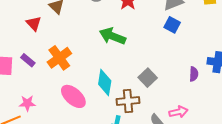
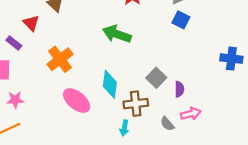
purple rectangle: (28, 60) -> (14, 43), moved
purple semicircle: (194, 74) -> (179, 89), moved
pink star: (27, 103) -> (15, 100), moved

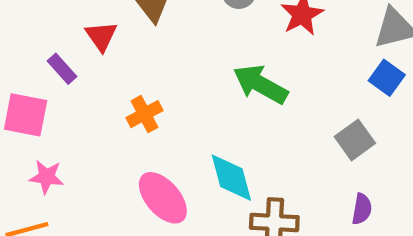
orange cross: (60, 59) -> (144, 114), size x0.7
gray square: (156, 78) -> (355, 140), moved
cyan diamond: (110, 84) -> (231, 178), turned -32

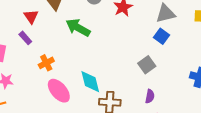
purple rectangle: (62, 69) -> (25, 38), moved
green arrow: (260, 84) -> (78, 28), moved
orange cross: (144, 114) -> (46, 63), moved

